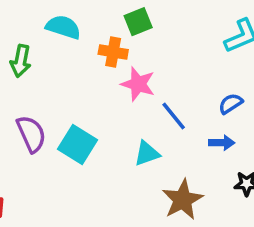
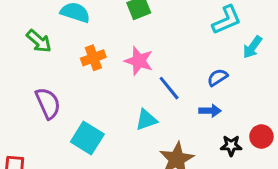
orange cross: (113, 52) -> (93, 58), moved, turned -30
green arrow: (21, 61) -> (39, 41), turned -60
cyan square: (78, 145) -> (87, 138), moved

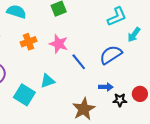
blue semicircle: (218, 77) -> (111, 55), size x1.6
blue arrow: (210, 111) -> (106, 87), moved
cyan triangle: (146, 120) -> (48, 81), moved

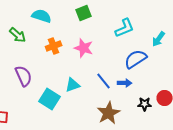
cyan L-shape: (117, 17) -> (125, 28), moved
blue line: (79, 62) -> (104, 81), moved
blue arrow: (106, 87) -> (125, 83), moved

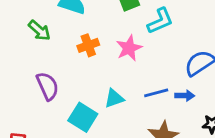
cyan L-shape: (125, 28) -> (160, 21), moved
pink star: (84, 48) -> (129, 48), turned 30
blue line: (104, 81) -> (156, 93), turned -66

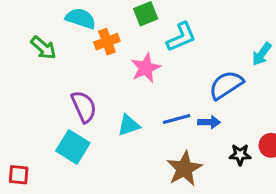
orange cross: (88, 45) -> (107, 42), moved
purple semicircle: (48, 86) -> (84, 107), moved
cyan square: (83, 117) -> (73, 147), moved

